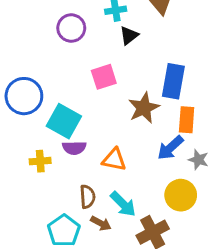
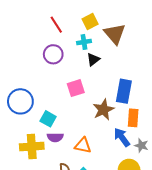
cyan square: (64, 121) -> (48, 119), size x0.7
blue arrow: (170, 148) -> (122, 137), turned 96
yellow cross: (40, 161) -> (32, 147), size x1.6

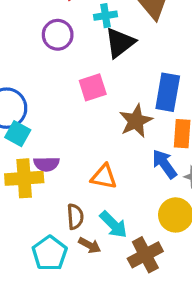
black triangle: (93, 59) -> (120, 43), size x1.5
cyan square: (48, 119) -> (18, 134), moved
purple semicircle: (55, 137) -> (46, 164), moved

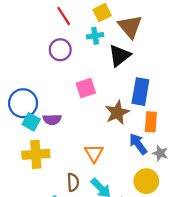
black triangle: (120, 43) -> (120, 56), moved
purple semicircle: (46, 164) -> (52, 119), moved
orange triangle: (104, 177) -> (94, 153), turned 48

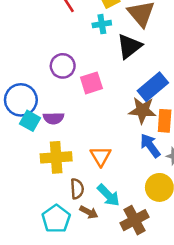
purple circle: (60, 50) -> (63, 66), moved
blue rectangle: (140, 92) -> (153, 87), turned 40
brown star: (117, 113) -> (142, 110), moved, turned 30
yellow cross: (36, 154) -> (56, 157), moved

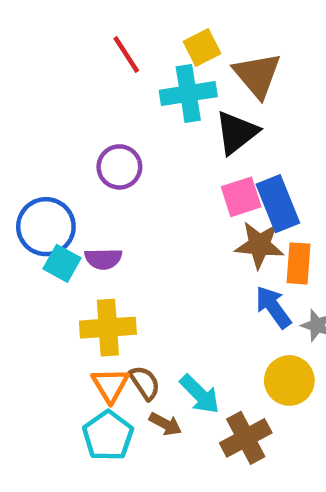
cyan cross: (102, 24) -> (188, 93), size x1.6
pink square: (91, 83) -> (241, 197), moved
blue rectangle: (153, 87) -> (278, 204), turned -72
orange triangle: (101, 156) -> (110, 385), moved
brown semicircle: (77, 189) -> (145, 383), turned -30

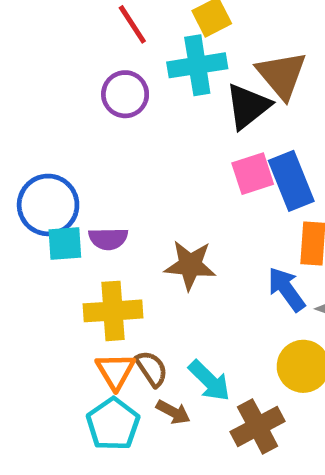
brown triangle: (257, 75) -> (282, 75), moved
purple circle: (119, 167) -> (125, 94), moved
brown star: (259, 245) -> (190, 265), moved
cyan square: (62, 263) -> (65, 243), turned -33

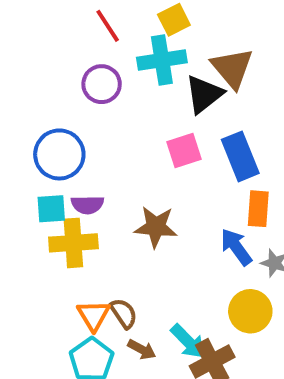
pink square: (253, 174) -> (184, 150), moved
blue circle: (48, 205) -> (59, 154), moved
yellow cross: (113, 311) -> (73, 243), moved
cyan arrow: (209, 381) -> (188, 341), moved

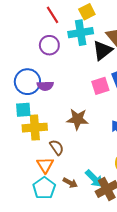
pink square: (184, 150) -> (100, 86), moved
purple semicircle: (87, 205) -> (45, 86), moved
brown semicircle: (124, 313) -> (57, 147), moved

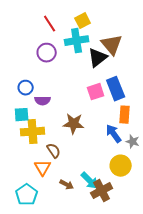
blue circle: (27, 82) -> (26, 88), size x0.6
purple semicircle: (45, 86) -> (43, 101), moved
cyan pentagon: (44, 188) -> (27, 195), moved

